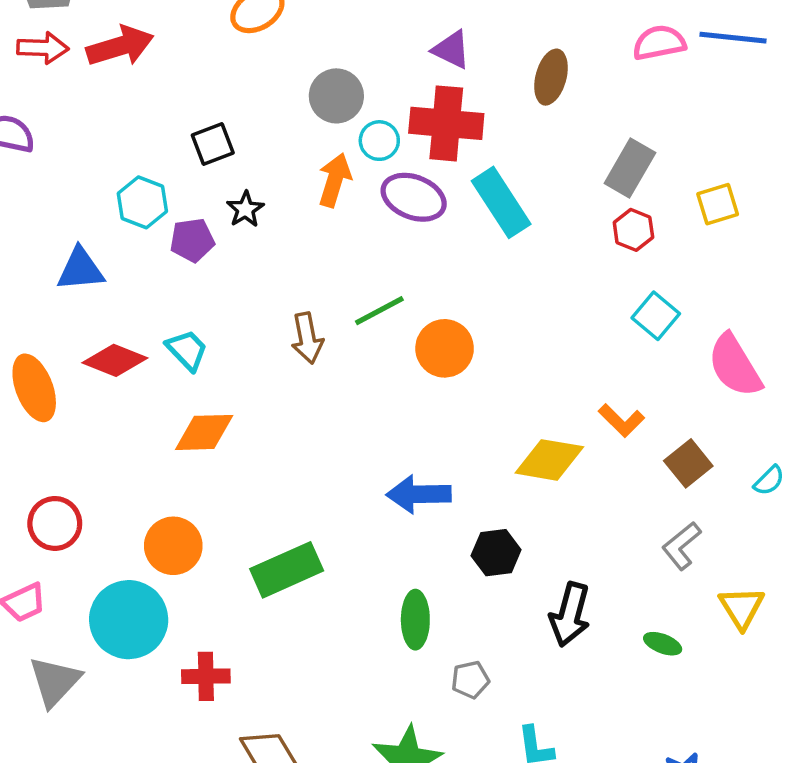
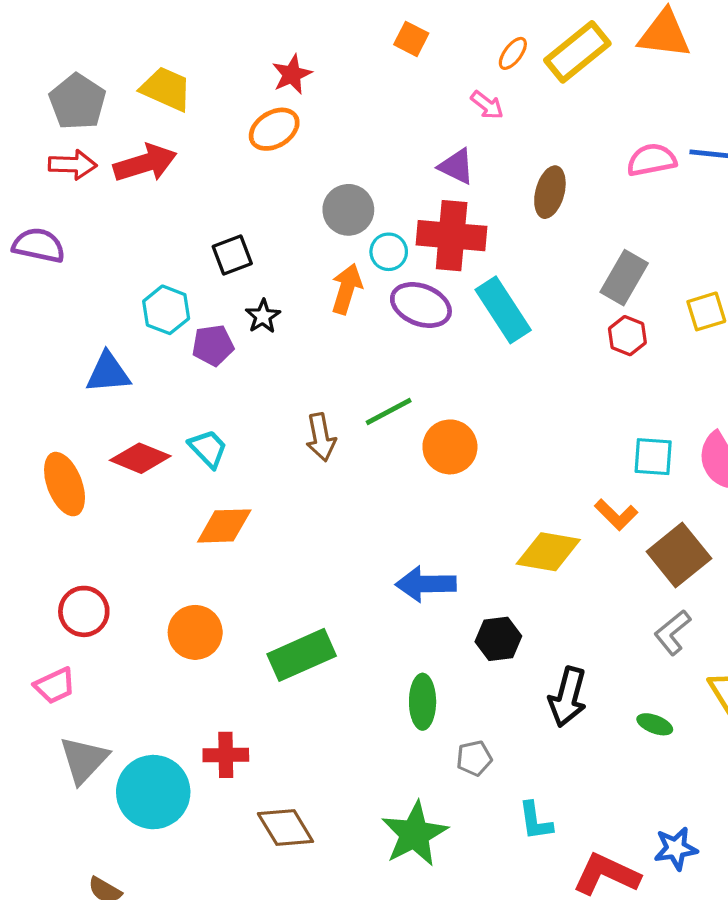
cyan square: (656, 316) -> (653, 457), moved, turned -36
brown square: (688, 463) -> (679, 555), size x1.4
cyan circle: (129, 620) -> (153, 792), moved

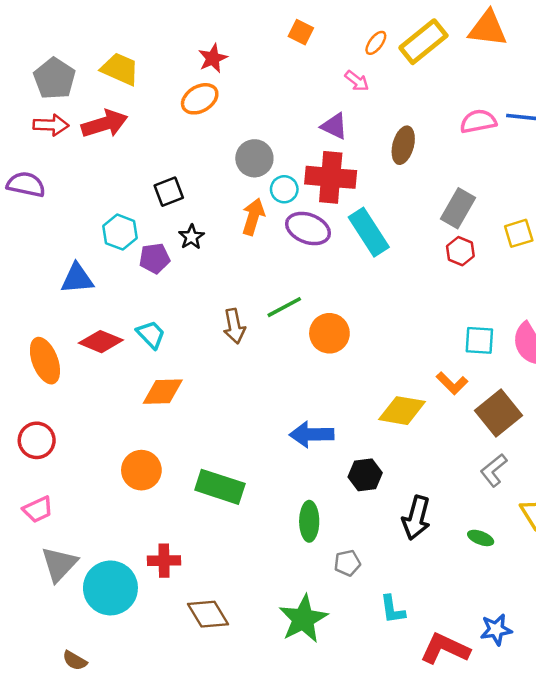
red circle: (84, 611) -> (37, 440), moved
green rectangle: (302, 655) -> (220, 487), turned 42

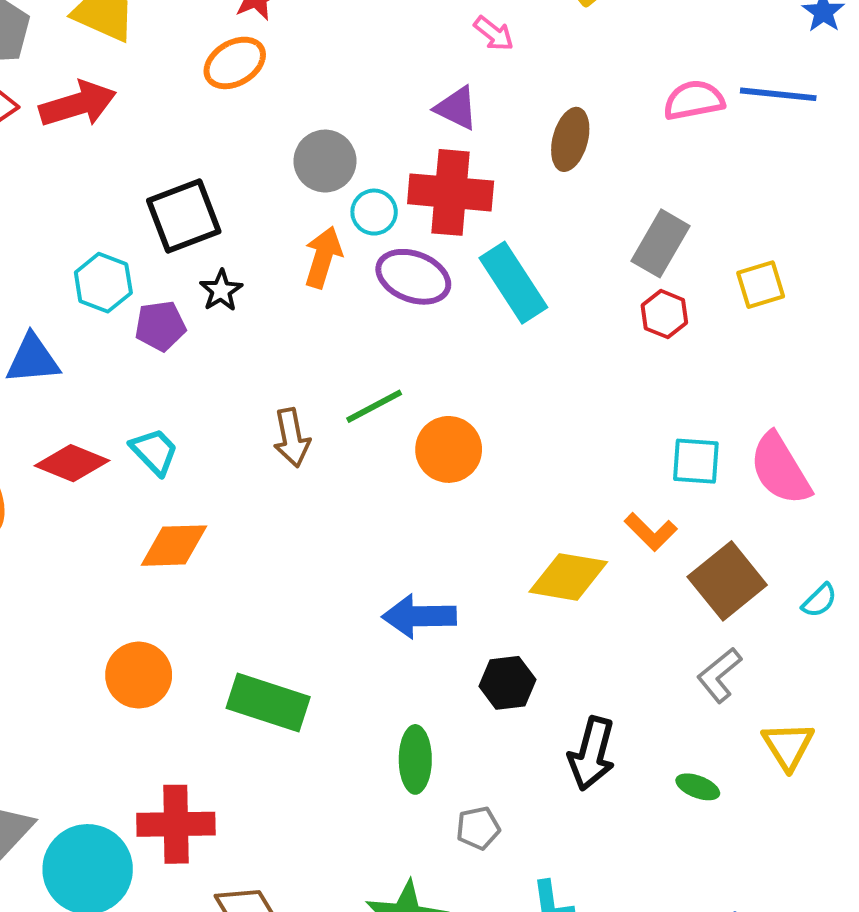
black square: (169, 192) -> (184, 216), size x1.5
red cross: (164, 561) -> (176, 824), size x1.4

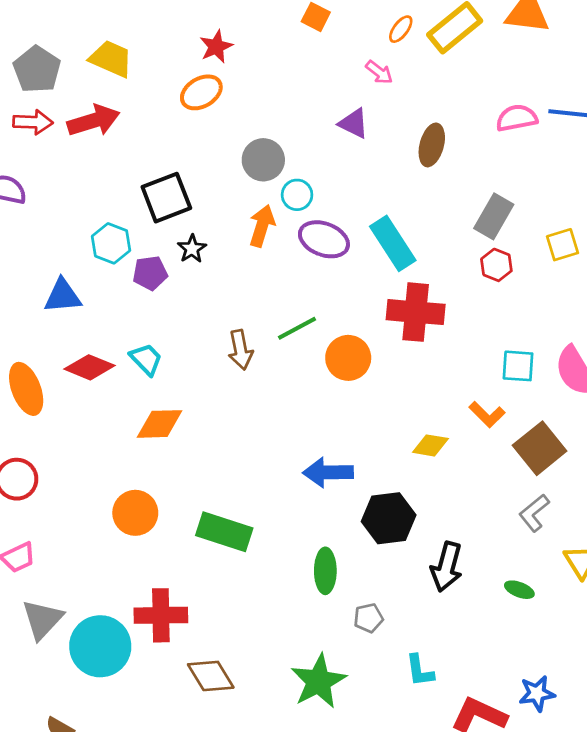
red cross: (451, 192) -> (416, 312), moved
yellow diamond: (568, 577) -> (430, 445), size x0.7
black hexagon: (507, 683) -> (389, 518), size x1.4

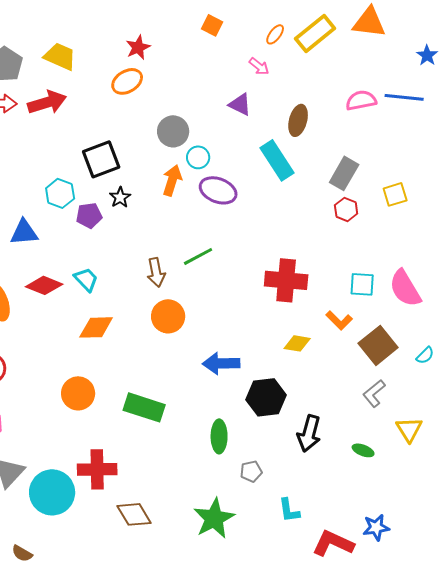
cyan rectangle: (393, 243) -> (277, 160), moved
red cross: (416, 312) -> (286, 280), moved
orange circle: (348, 358) -> (168, 316), moved

